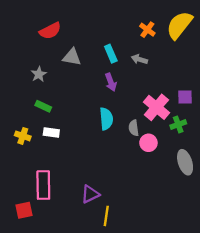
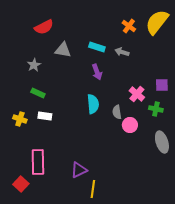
cyan rectangle: (111, 54) -> (97, 47), turned -49
pink cross: (156, 107) -> (137, 94), size x0.7
green cross: (178, 125) -> (156, 109), turned 32
red square: (24, 210) -> (21, 184), turned -35

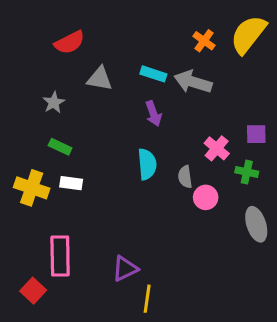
gray arrow: (122, 52) -> (193, 82), size x1.6
yellow cross: (20, 119) -> (32, 188), size x1.5

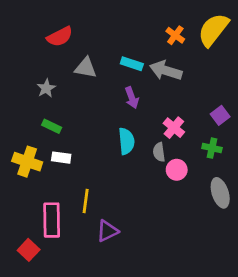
purple square: (256, 134) -> (220, 115), turned -36
pink cross: (217, 148) -> (174, 128), moved
yellow line: (147, 299) -> (86, 201), moved

